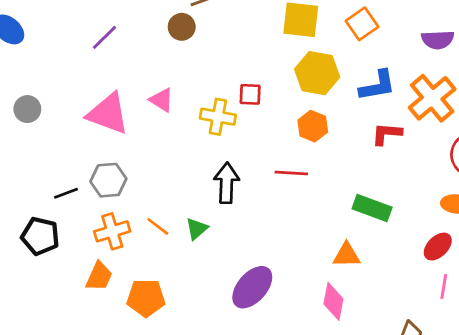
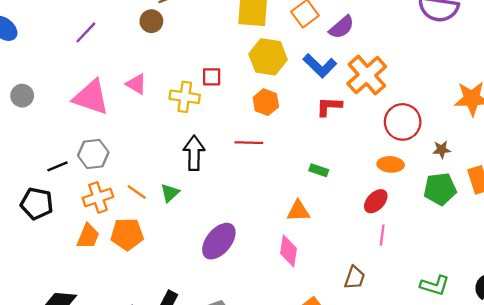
purple semicircle: (438, 40) -> (342, 27), moved, turned -36
blue L-shape: (377, 86) -> (320, 66), turned 56
green rectangle: (372, 208) -> (319, 170), size x0.6
orange pentagon: (146, 298) -> (127, 234), moved

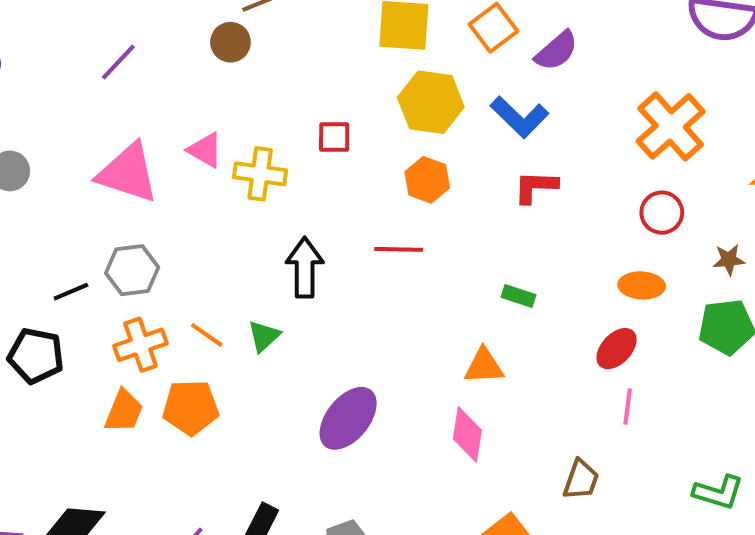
orange cross: (367, 75) -> (671, 126), moved
yellow cross: (185, 97) -> (260, 174), moved
red circle: (403, 122) -> (662, 213), size x0.7

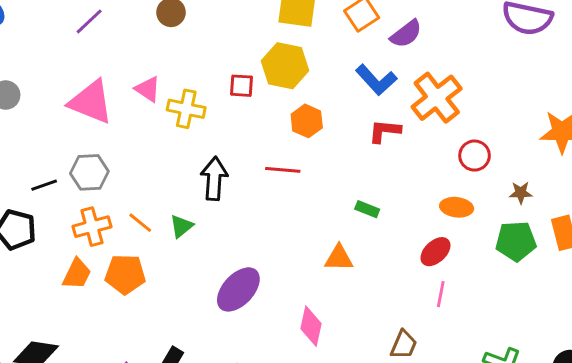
yellow hexagon: (431, 102) -> (285, 66), moved
orange cross: (671, 126) -> (437, 98), moved
pink diamond: (467, 435) -> (311, 326), moved

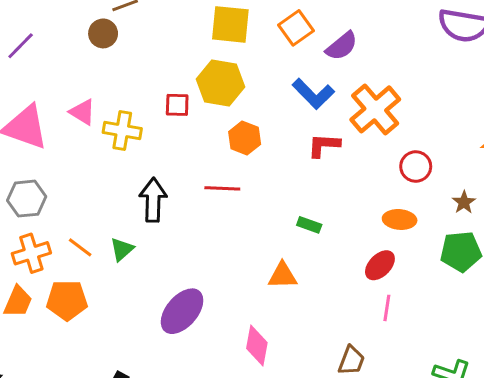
brown star: (521, 193) -> (464, 202), turned -30

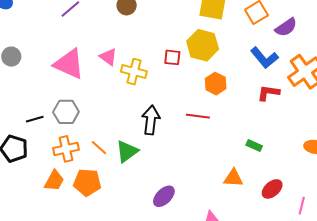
green triangle: (122, 249) -> (127, 151), size x1.4
red ellipse: (380, 265) -> (272, 189), moved
purple ellipse: (182, 311) -> (164, 196), size x0.7

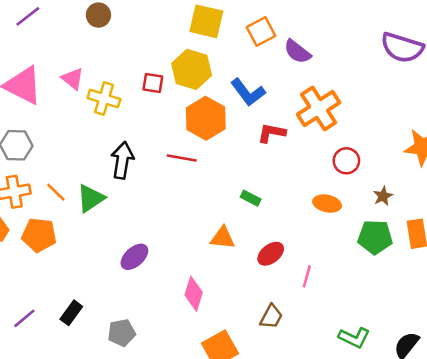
purple semicircle: (286, 27) -> (297, 52), turned 70
blue L-shape: (264, 58) -> (248, 92), moved
orange hexagon: (216, 84) -> (206, 118), size x1.5

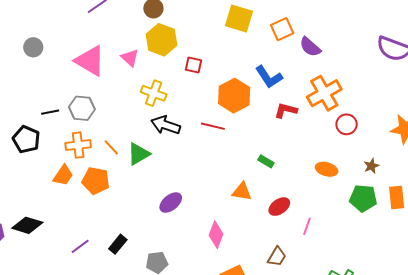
yellow hexagon: (192, 69) -> (162, 40), moved
yellow cross: (104, 99) -> (154, 93), moved
black arrow: (122, 160) -> (166, 125), turned -84
red circle: (346, 161) -> (347, 124), moved

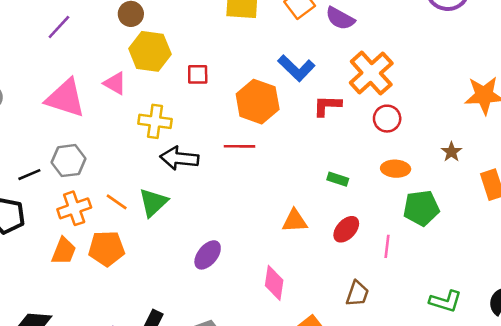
red circle: (347, 124) -> (387, 119), moved
green rectangle: (266, 161) -> (338, 179), moved
green pentagon: (363, 198) -> (421, 208), moved

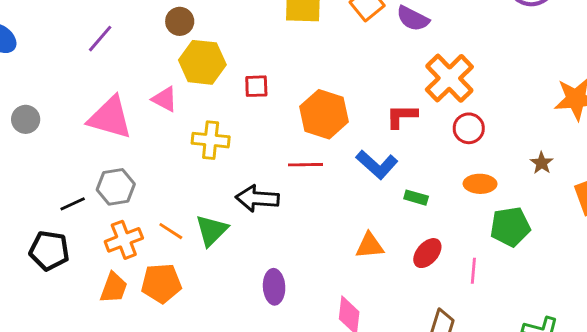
blue L-shape: (296, 68) -> (377, 165), moved
black arrow: (179, 158) -> (257, 198), moved
purple ellipse: (208, 255) -> (274, 287), turned -40

